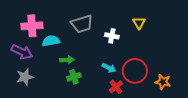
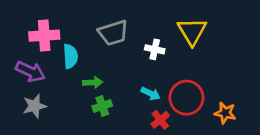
yellow triangle: (139, 23) -> (192, 31), size x1.6
cyan semicircle: (51, 41) -> (70, 56), turned 96

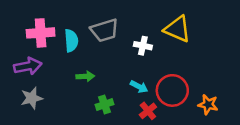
yellow triangle: (192, 31) -> (177, 29), turned -36
cyan semicircle: (70, 56) -> (71, 41), moved
purple arrow: (30, 71) -> (28, 66), turned -36
green cross: (102, 106) -> (105, 105), moved

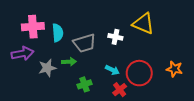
gray trapezoid: (105, 30) -> (84, 43), moved
gray star: (32, 98) -> (47, 68), moved
orange star: (208, 105) -> (174, 69), moved

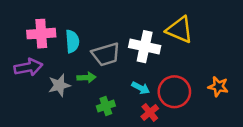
white cross: (115, 37) -> (145, 47), size x1.6

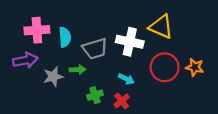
orange star: (218, 87) -> (195, 67), moved
red circle: (174, 92) -> (165, 67), moved
red cross: (150, 112) -> (122, 101), moved

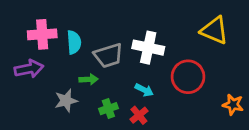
yellow triangle: (161, 27) -> (214, 30), moved
orange star: (195, 67) -> (233, 105), moved
gray star: (53, 77) -> (66, 101), moved

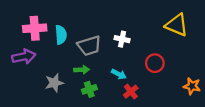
white cross: (148, 48) -> (122, 39), size x0.6
red circle: (188, 77) -> (155, 63), size x0.7
green arrow: (89, 79) -> (82, 70), moved
red cross: (139, 115) -> (131, 92), moved

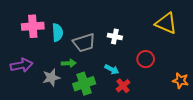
purple arrow: (24, 57) -> (22, 65), moved
green arrow: (82, 70) -> (69, 63), moved
green cross: (89, 89) -> (84, 84), size x1.5

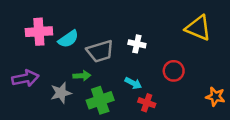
cyan semicircle: (57, 32) -> (68, 39), turned 60
red cross: (123, 86) -> (147, 103), turned -32

